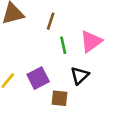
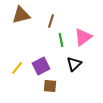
brown square: (60, 98) -> (50, 86), moved

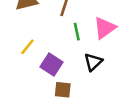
purple square: (41, 66) -> (51, 65), turned -30
yellow line: (17, 68) -> (27, 47), moved

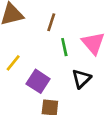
pink triangle: (105, 28) -> (93, 43), turned -35

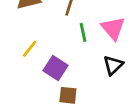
black triangle: (81, 79) -> (113, 65), moved

